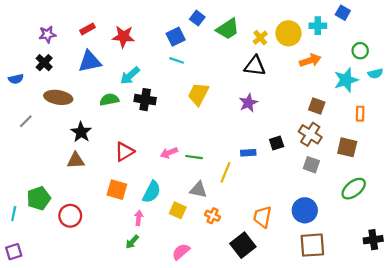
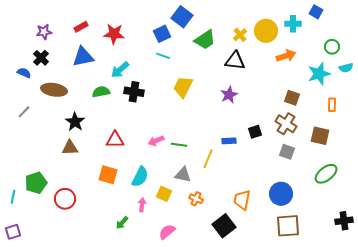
blue square: (197, 18) -> (182, 17), size x1.5
green trapezoid: (228, 29) -> (205, 40), moved
blue semicircle: (16, 79) -> (24, 73), moved, turned -144
red triangle: (124, 152) -> (115, 140), turned 30
pink arrow: (139, 218) -> (142, 205), moved

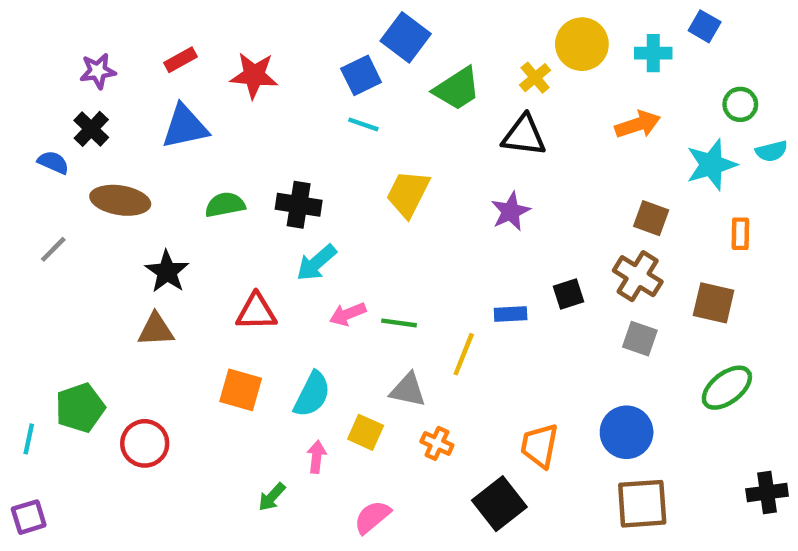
yellow circle: (266, 31) -> (582, 44), moved
cyan arrow: (120, 70) -> (316, 263), moved

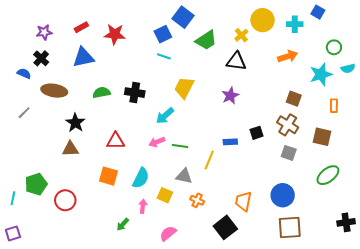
cyan arrow: (316, 263) -> (165, 116), moved

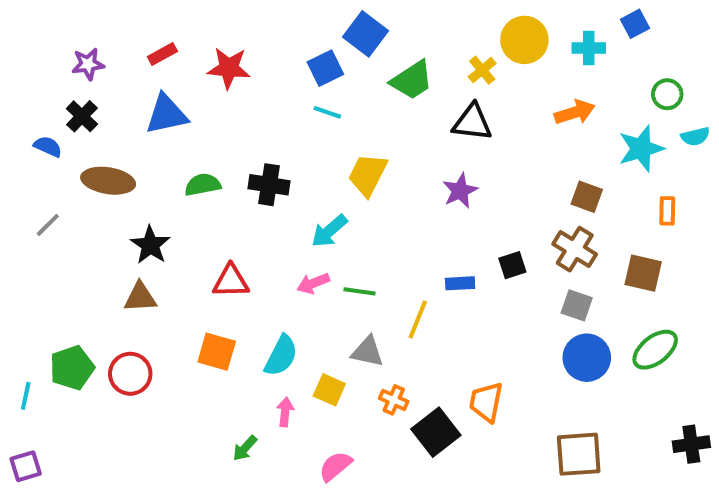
blue square: (318, 12) -> (635, 24), turned 32
blue circle: (283, 195) -> (587, 358), moved
red circle: (65, 200) -> (130, 374), moved
black square: (225, 227) -> (436, 432), moved

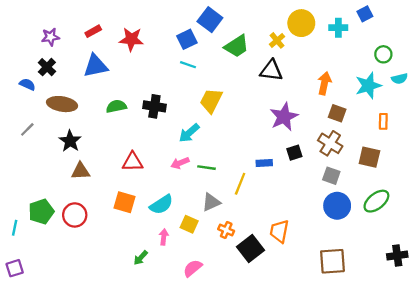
orange arrow: (575, 112) -> (324, 83), moved, turned -60
purple star: (460, 191) -> (284, 117), moved, size x1.4
black star: (150, 245) -> (70, 141), moved
gray triangle: (368, 352) -> (211, 202), turned -36
cyan semicircle: (281, 356) -> (161, 205), turned 30

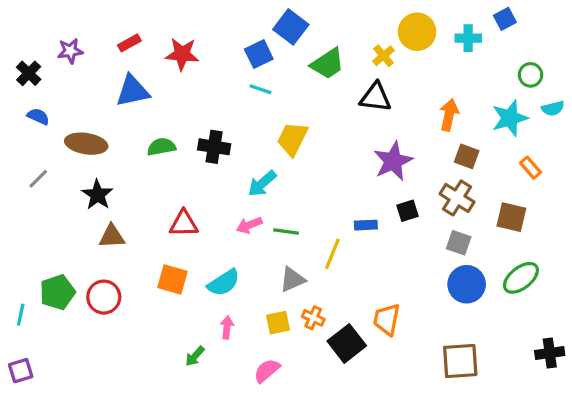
black cross: (47, 67) -> (29, 73), moved
orange rectangle: (383, 121) -> (531, 168), turned -42
yellow square: (189, 224) -> (278, 323), moved, turned -36

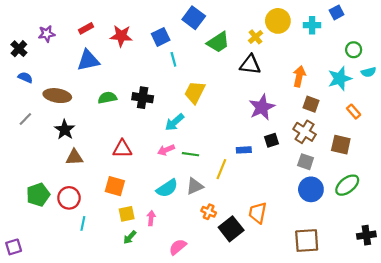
blue square: (259, 54) -> (161, 37), moved
cyan line: (260, 89) -> (173, 59), turned 56
cyan semicircle: (224, 283) -> (167, 188), moved
cyan line: (21, 315) -> (83, 223), moved
yellow square: (278, 323) -> (127, 214), moved

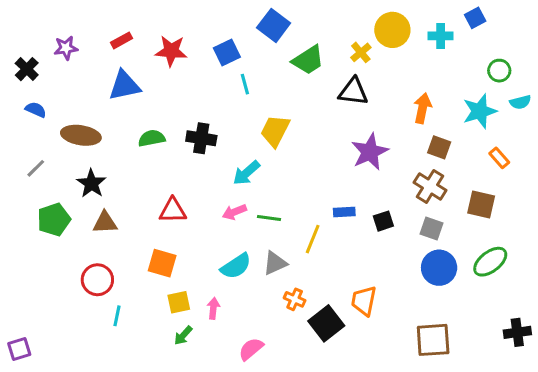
black square: (272, 140) -> (383, 221), moved
green pentagon: (38, 195) -> (54, 220), moved

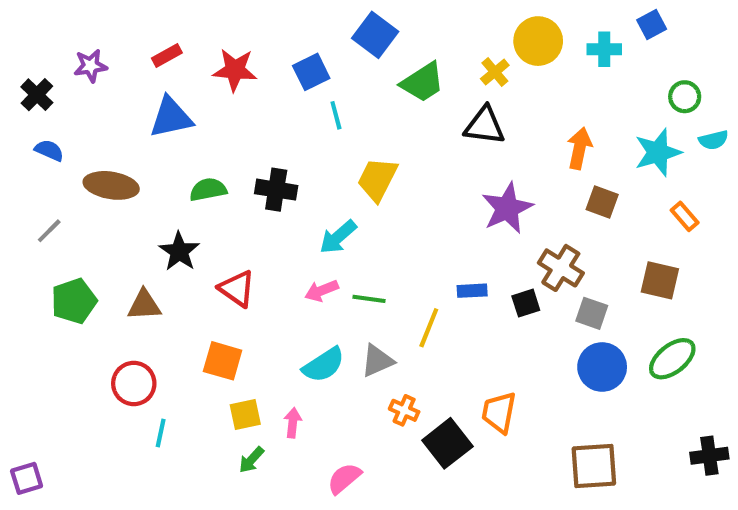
black star: (91, 183) -> (179, 251), moved
brown cross: (430, 186) -> (561, 268), moved
red triangle: (173, 210) -> (237, 289), turned 36

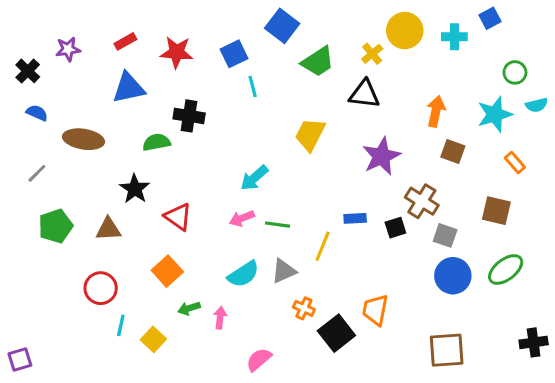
yellow trapezoid: (377, 179) -> (310, 135), moved
black cross: (276, 190) -> (189, 116), moved
orange square: (223, 361) -> (167, 271), turned 32
yellow square: (245, 414) -> (153, 339), moved, turned -35
green arrow: (251, 460) -> (189, 308), moved, turned 30

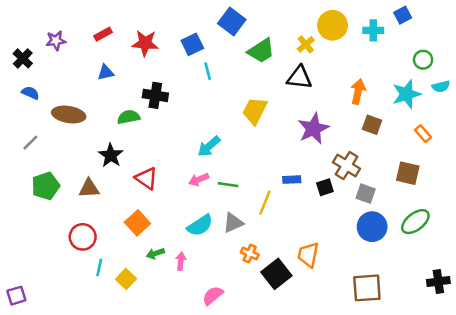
blue triangle: (129, 88) -> (106, 72), size x0.6

